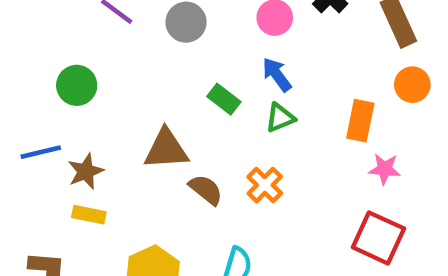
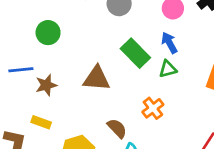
green rectangle: (224, 99) -> (135, 53), size x1.5
brown semicircle: (206, 190) -> (117, 128), moved
yellow rectangle: (89, 215) -> (41, 122), moved

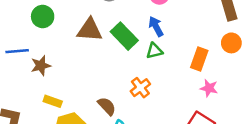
brown triangle: (96, 79) -> (90, 30), moved
yellow rectangle: (41, 122) -> (53, 101), moved

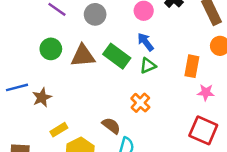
green circle: (43, 16) -> (51, 49), moved
yellow rectangle: (53, 101) -> (59, 130), turned -42

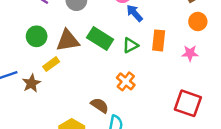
blue arrow: (146, 42) -> (134, 13), moved
orange rectangle: (192, 66) -> (159, 40), moved
pink star: (206, 92) -> (190, 53), moved
yellow rectangle: (59, 130) -> (51, 64), moved

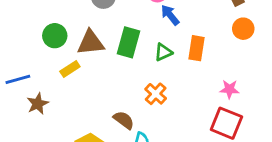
green rectangle: (100, 39) -> (128, 42), turned 70
pink star: (190, 53) -> (229, 89), moved
brown star: (31, 83) -> (38, 104), moved

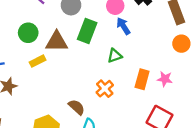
green rectangle: (128, 42) -> (87, 31), moved
orange rectangle: (196, 48) -> (142, 79), moved
pink star: (229, 89) -> (165, 79), moved

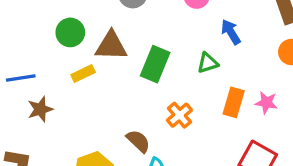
blue arrow: (123, 26) -> (231, 32), moved
green rectangle: (87, 31) -> (155, 64), moved
green triangle: (115, 56) -> (208, 63), moved

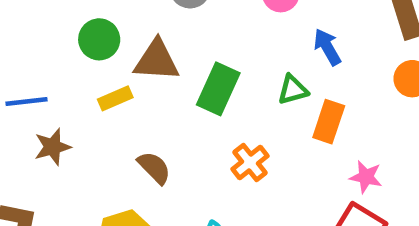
orange rectangle: (234, 102) -> (329, 122), moved
pink star: (266, 103) -> (366, 177), moved
brown semicircle: (138, 141) -> (154, 168), moved

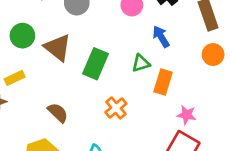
brown triangle: (157, 61) -> (58, 48), turned 36
yellow rectangle: (115, 98) -> (15, 78), moved

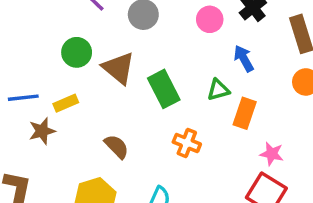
green rectangle: (96, 64) -> (164, 89), turned -52
orange cross: (116, 108) -> (187, 143), turned -30

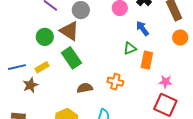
brown triangle: (119, 68) -> (69, 31), moved
green rectangle: (164, 89) -> (71, 58), moved
brown semicircle: (117, 146) -> (85, 88), moved, turned -49

